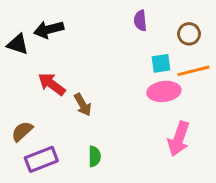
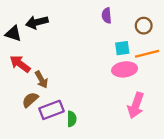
red arrow: (52, 84) -> (20, 64), moved
brown arrow: (83, 105) -> (41, 80), moved
brown semicircle: (22, 131) -> (30, 100), moved
purple rectangle: (41, 159) -> (52, 110), moved

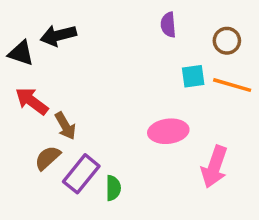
orange line: (147, 54) -> (232, 85), turned 30
pink ellipse: (125, 69) -> (168, 131), moved
purple rectangle: (52, 110) -> (81, 174), turned -30

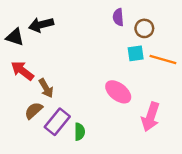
brown circle: (227, 41) -> (144, 28), moved
pink ellipse: (168, 131) -> (118, 92), turned 45

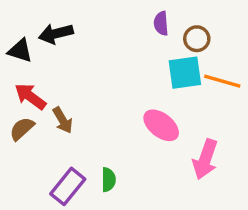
cyan square: (136, 53) -> (185, 73), size x1.5
brown semicircle: (34, 111) -> (22, 129), moved
purple rectangle: (57, 122) -> (68, 186), moved

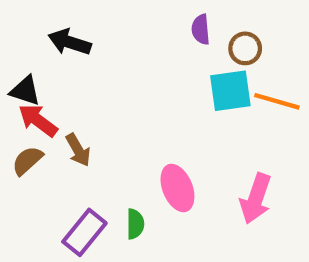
black arrow: (56, 34) -> (70, 42), turned 32
black triangle: (20, 51) -> (25, 91), moved
pink ellipse: (161, 125) -> (177, 188), moved, turned 30

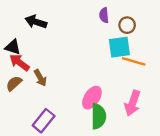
orange line: (277, 101) -> (134, 61), moved
pink ellipse: (177, 188) -> (92, 98), turned 55
green semicircle: (135, 224) -> (99, 116), moved, size x1.6

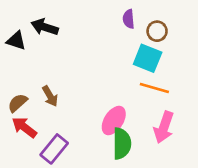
black triangle: (13, 47) -> (16, 41), moved
cyan square: (119, 47) -> (148, 58), turned 30
orange line: (134, 61) -> (154, 88), moved
red arrow: (19, 62) -> (24, 127), moved

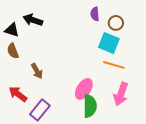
brown semicircle: (18, 103) -> (13, 51), moved, turned -70

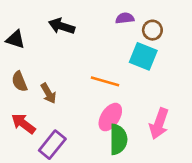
purple semicircle: (95, 14) -> (125, 18), turned 88
black arrow: (33, 20) -> (62, 26), moved
brown semicircle: (13, 51) -> (19, 81), moved
orange line: (114, 65) -> (105, 81), moved

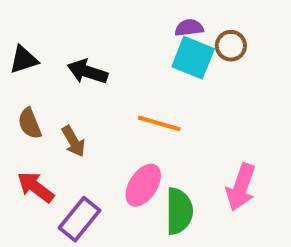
black arrow: (62, 26) -> (87, 72), moved
black triangle: (15, 39) -> (24, 60), turned -36
cyan square: (143, 56) -> (193, 58), moved
pink ellipse: (110, 117) -> (143, 185), moved

